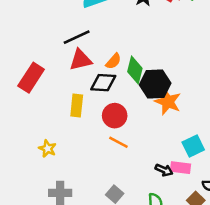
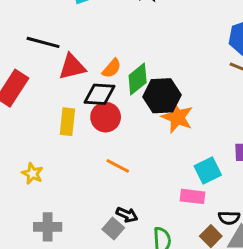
black line: (77, 37) -> (43, 42), moved, turned 40
green diamond: (135, 70) -> (138, 79), turned 36
red circle: (115, 116) -> (106, 117), moved
black arrow: (164, 170) -> (127, 215), moved

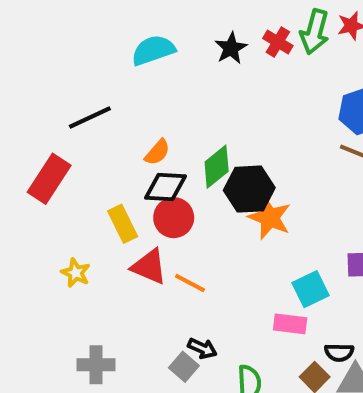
black line: (43, 42) -> (90, 118), turned -40
red triangle: (72, 67) -> (149, 267), moved, turned 36
orange semicircle: (112, 68) -> (157, 152), moved
yellow rectangle: (67, 122) -> (123, 224), turned -32
yellow star: (32, 174) -> (76, 273), moved

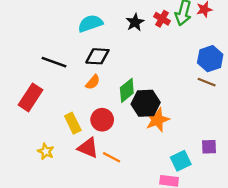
black line: (90, 118) -> (54, 62), turned 45
black diamond: (166, 187) -> (97, 56), moved
orange star: (270, 218) -> (157, 120), turned 30

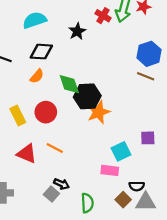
black star: (135, 22) -> (77, 31), moved
green diamond: (127, 90) -> (69, 84), turned -70
red triangle: (88, 148) -> (27, 154), moved

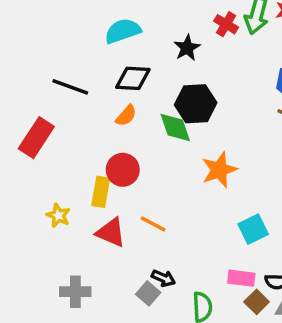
black hexagon: (87, 96) -> (196, 104), moved
red circle: (46, 112) -> (123, 170), moved
yellow rectangle: (18, 115) -> (101, 192), moved, turned 36
pink rectangle: (110, 170) -> (241, 278), moved

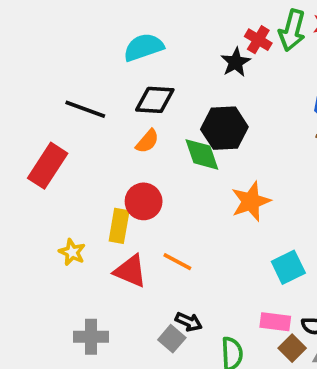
black star: (187, 48) -> (236, 62), moved

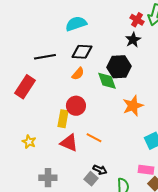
black star: (236, 62) -> (133, 40), moved
black line: (85, 109) -> (45, 57), turned -30
yellow star: (72, 252) -> (29, 142), moved

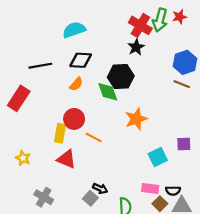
red cross: (137, 20) -> (140, 25), size x1.5
orange line: (94, 138) -> (94, 137), moved
gray cross: (48, 178) -> (44, 197), turned 30

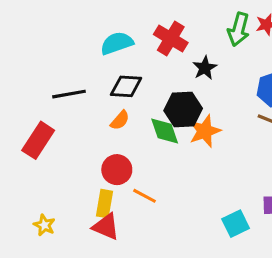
red cross: (140, 25) -> (171, 39), moved
orange star: (136, 119) -> (205, 131), moved
yellow rectangle: (60, 133) -> (104, 204), moved

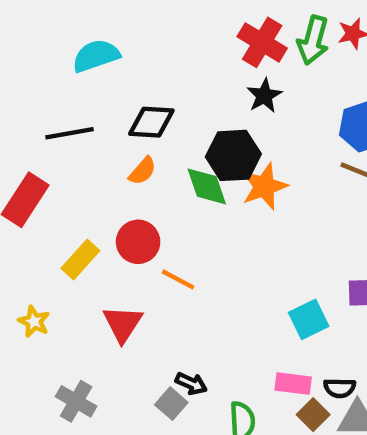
red cross: (171, 39) -> (262, 42), moved
cyan semicircle: (117, 43) -> (96, 56), moved
yellow rectangle: (104, 204) -> (80, 260), moved, turned 32
red triangle: (106, 227) -> (123, 324), turned 40

